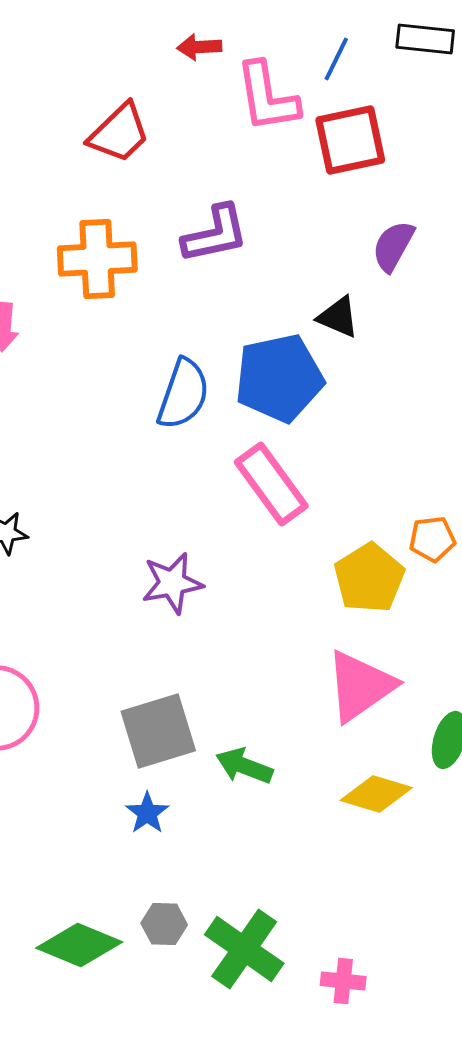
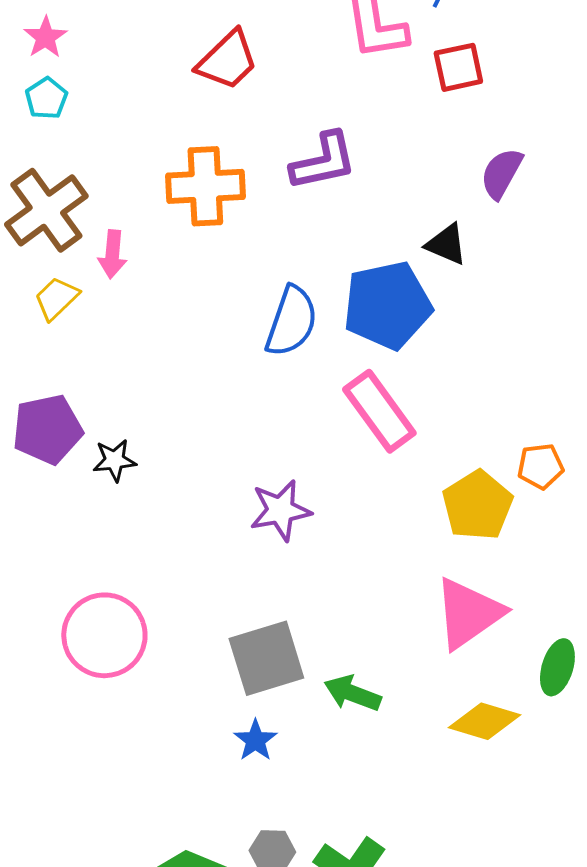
red square: (350, 140) -> (458, 67), size x0.7

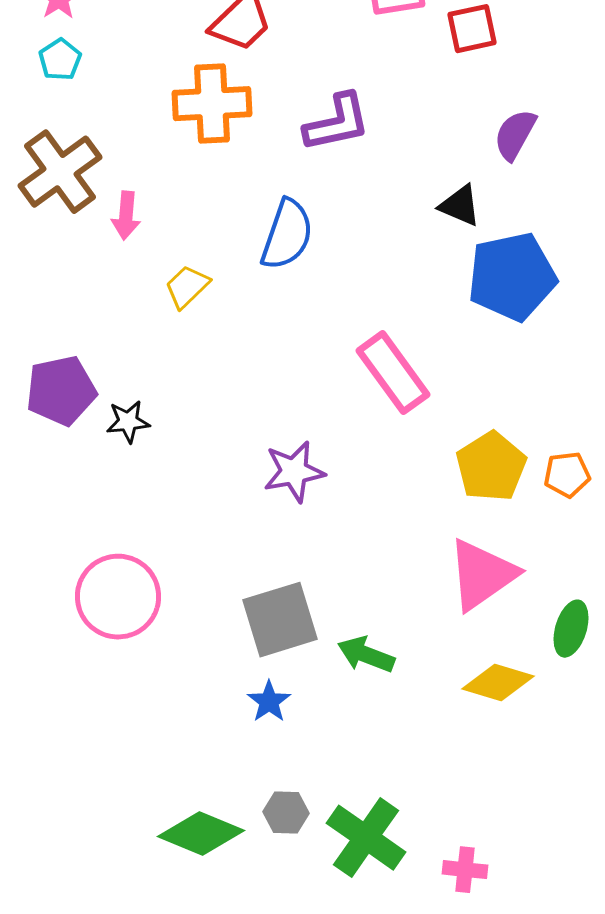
orange cross: (205, 186) -> (212, 104), moved
yellow trapezoid: (56, 298) -> (187, 287), moved
blue pentagon: (387, 305) -> (512, 277), moved
blue semicircle: (291, 321) -> (287, 235), moved
orange pentagon: (540, 466) -> (567, 475), moved

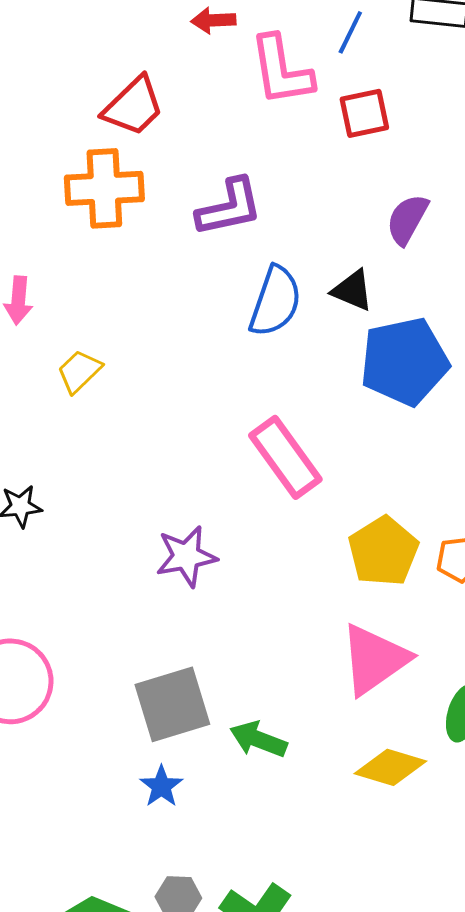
blue semicircle: (287, 235) -> (275, 301), moved

